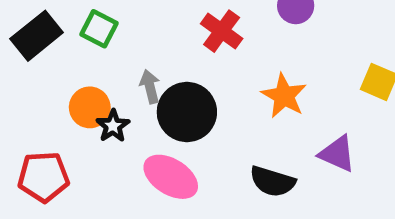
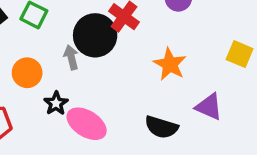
black circle: (187, 112) -> (95, 35), moved
black star: (113, 126) -> (56, 103), moved

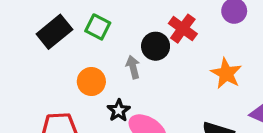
black circle: (95, 35) -> (156, 46), size x0.7

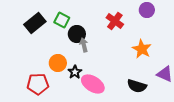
black circle: (156, 46) -> (77, 34), moved
orange circle: (91, 82) -> (58, 63), moved

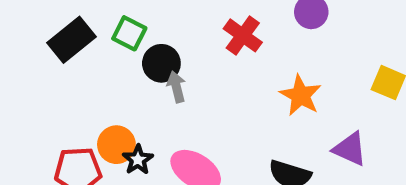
orange circle: (58, 63) -> (116, 145), moved
black star: (75, 72) -> (138, 160), moved

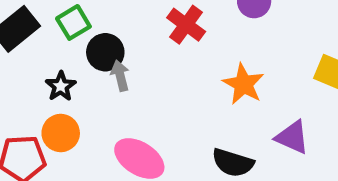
green square: (129, 33) -> (73, 22), turned 32
black star: (138, 160) -> (61, 86), moved

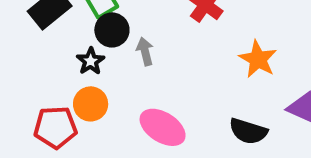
black circle: (105, 52) -> (112, 30), moved

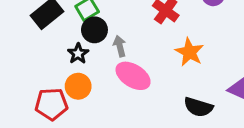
orange star: (258, 59) -> (189, 52), moved
pink ellipse: (163, 127) -> (133, 76), moved

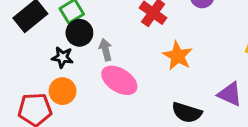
black star: (78, 54) -> (63, 57), turned -30

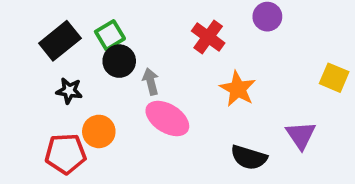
black star: (63, 57) -> (69, 91), moved
purple triangle: (230, 94) -> (301, 135), turned 32

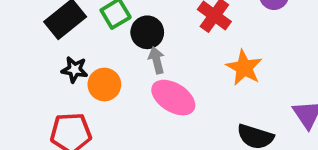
black circle: (119, 61) -> (147, 32), moved
orange circle: (99, 131) -> (104, 84), moved

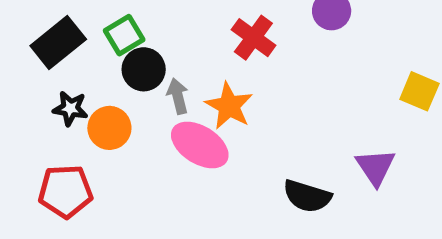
black circle: (147, 32) -> (144, 69), moved
orange star: (244, 68) -> (229, 106), moved

